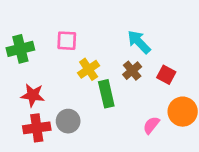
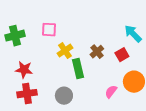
cyan arrow: (139, 42) -> (133, 34), moved
red square: (166, 75) -> (122, 55), turned 32
gray circle: (68, 121) -> (64, 96), moved

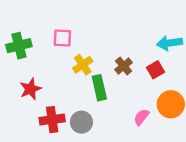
cyan arrow: (133, 34) -> (170, 43), turned -54
red star: (24, 70) -> (30, 89), turned -30
red cross: (27, 94) -> (52, 120), moved

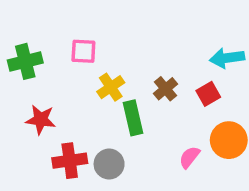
red star: (30, 89) -> (41, 120), turned 30

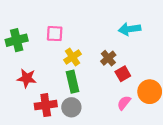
cyan arrow: (227, 58) -> (130, 29), moved
red square: (208, 94) -> (123, 74), moved
green rectangle: (133, 118) -> (73, 82), moved

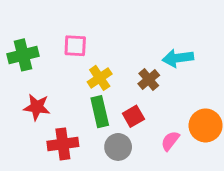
cyan arrow: (130, 29) -> (178, 58), moved
red square: (123, 74) -> (133, 116), moved
gray circle: (71, 107) -> (118, 147), moved

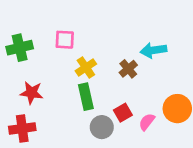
red square: (133, 116) -> (123, 113), moved
red cross: (63, 144) -> (22, 128), moved

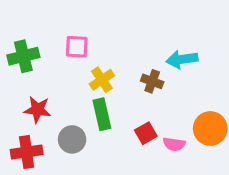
brown cross: (128, 69) -> (152, 81), turned -30
pink semicircle: (147, 122) -> (174, 144), turned -120
gray circle: (102, 127) -> (72, 139), moved

